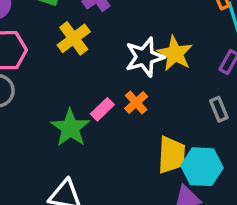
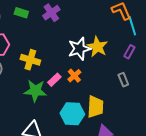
yellow cross: (74, 38) -> (30, 60), moved, turned -36
green star: (70, 128) -> (35, 91), turned -30
cyan hexagon: (202, 167) -> (72, 114), moved

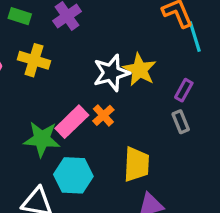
purple rectangle: (129, 52) -> (184, 90), moved
yellow cross: (30, 60) -> (34, 60), moved
pink rectangle: (54, 80) -> (72, 122), size x1.5
cyan hexagon: (72, 114) -> (73, 175), moved

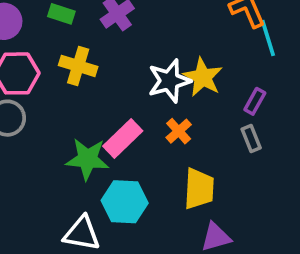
orange cross: (103, 115) -> (179, 131), moved

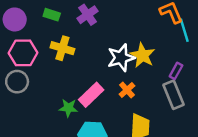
gray rectangle: (251, 139) -> (174, 95), size x1.6
green star: (87, 159) -> (68, 108), size x0.7

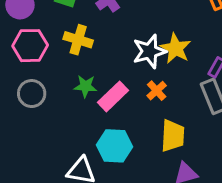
gray circle: (17, 82) -> (32, 94), moved
green star: (68, 108) -> (85, 86), moved

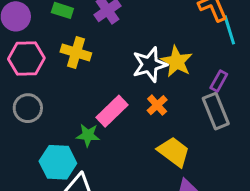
green star: (85, 86) -> (88, 135), moved
yellow trapezoid: (173, 136) -> (174, 152), turned -56
cyan hexagon: (115, 146) -> (58, 162), moved

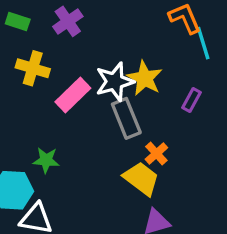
orange cross: (157, 105) -> (156, 153), moved
pink rectangle: (112, 111) -> (73, 95), moved
gray rectangle: (216, 111) -> (126, 118), moved

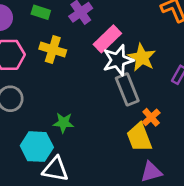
pink rectangle: (73, 95) -> (107, 39), moved
yellow trapezoid: (141, 179) -> (139, 137), turned -148

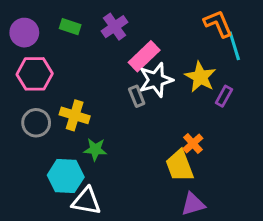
yellow cross: (53, 50) -> (75, 115), moved
yellow star: (142, 57) -> (200, 77), moved
gray rectangle: (127, 89) -> (137, 96), moved, size x0.6

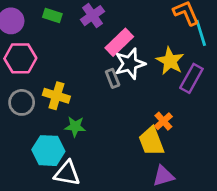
purple rectangle: (224, 96) -> (191, 78), size x1.5

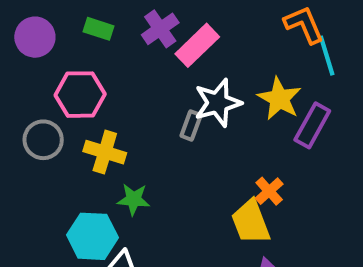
pink rectangle: (119, 42) -> (197, 45), moved
pink hexagon: (20, 58) -> (80, 95), moved
gray rectangle: (113, 78) -> (191, 125), turned 42
gray circle: (22, 102) -> (43, 140), moved

